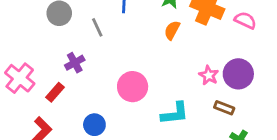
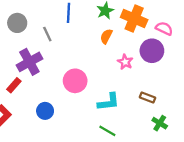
purple cross: (75, 63) -> (29, 62), size x1.6
purple circle: (238, 74) -> (152, 51), moved
pink star: (209, 75) -> (125, 62), moved

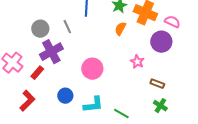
gray circle: (17, 23) -> (40, 29), moved
pink star: (125, 62) -> (137, 62), moved
cyan L-shape: (109, 102) -> (93, 105), moved
green cross: (160, 123) -> (160, 106), moved

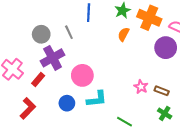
pink star: (137, 62) -> (141, 87), moved
pink circle: (92, 69) -> (82, 75), moved
cyan L-shape: (93, 105) -> (97, 99), moved

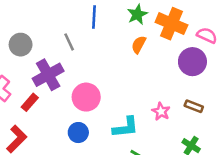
gray circle: (41, 34) -> (21, 45), moved
brown rectangle: (162, 91) -> (194, 106), moved
cyan L-shape: (97, 99) -> (126, 127), moved
blue circle: (67, 103) -> (78, 133), moved

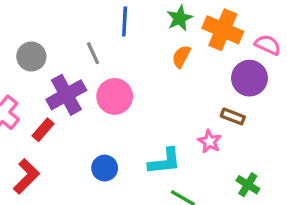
pink circle: (86, 97) -> (115, 96), moved
brown rectangle: (194, 106) -> (233, 116), moved

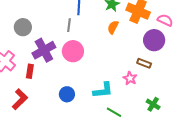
gray line: (93, 53) -> (69, 25), moved, turned 32
red rectangle: (43, 130) -> (30, 71), turned -32

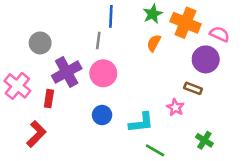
blue circle: (67, 94) -> (102, 115), moved

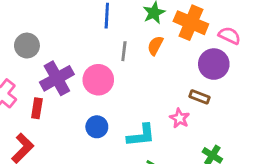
gray line: (98, 40) -> (124, 51), moved

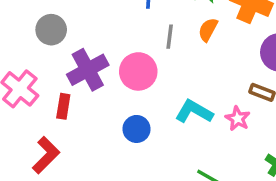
cyan L-shape: (141, 135) -> (194, 112), moved, turned -144

